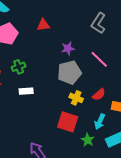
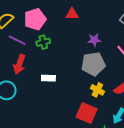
green cross: (19, 67) -> (43, 42), moved

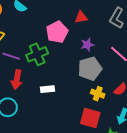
red triangle: (72, 14) -> (81, 17), moved
pink pentagon: (35, 19) -> (57, 32), moved
green cross: (43, 42) -> (37, 54), size x1.5

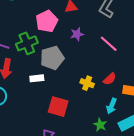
gray pentagon: (90, 69) -> (52, 58), moved
red square: (90, 118) -> (58, 107), moved

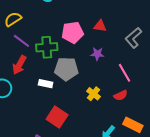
red semicircle: (110, 79) -> (121, 95), moved
yellow cross: (87, 83) -> (94, 94), moved

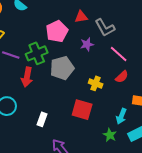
gray L-shape: (134, 38) -> (105, 28), moved, turned -60
red arrow: (19, 65) -> (27, 77), moved
white rectangle: (46, 84) -> (42, 119), moved, turned -64
red square: (57, 117) -> (82, 110), moved

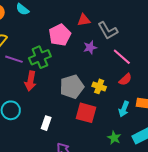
gray pentagon: (62, 68) -> (72, 87), moved
cyan arrow: (121, 116) -> (124, 109), moved

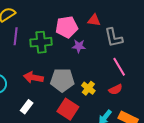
purple star: (90, 47) -> (79, 46), moved
purple line: (14, 59) -> (16, 36), turned 60
red arrow: (30, 81) -> (33, 77), moved, turned 72

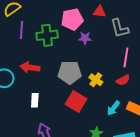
pink line: (119, 67) -> (126, 57), turned 42
red arrow: (33, 77) -> (30, 67), moved
white rectangle: (27, 107) -> (35, 100), turned -32

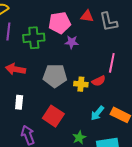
gray L-shape: (119, 28) -> (108, 22), moved
yellow cross: (96, 80) -> (81, 84), turned -32
red semicircle: (123, 80) -> (99, 81), moved
red square: (76, 101) -> (53, 116), moved

